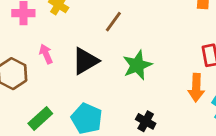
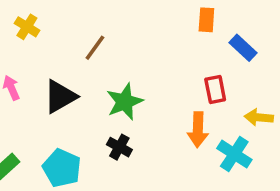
black cross: (146, 121) -> (119, 147), moved

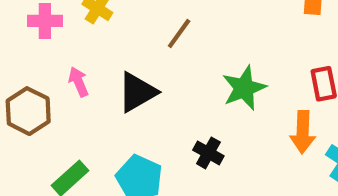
green star: (125, 102) -> (244, 88), moved

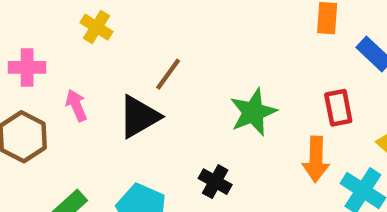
pink cross: (45, 21) -> (27, 67), moved
brown line: (179, 33) -> (168, 74), moved

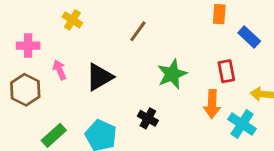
brown line: (168, 74) -> (138, 31), moved

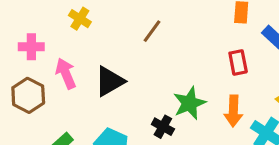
pink arrow: (59, 70) -> (66, 73), size x1.4
red rectangle: (226, 71) -> (238, 62), moved
green star: (172, 74) -> (190, 103), moved

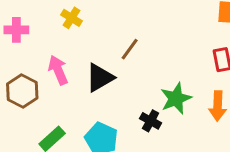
brown line: (152, 31) -> (130, 49), moved
pink cross: (31, 47) -> (16, 30), moved

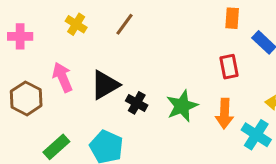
brown line: (130, 49) -> (125, 24), moved
black cross: (151, 121) -> (137, 103), moved

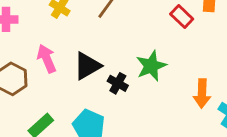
red rectangle: (229, 67) -> (182, 16), moved, turned -35
green star: (182, 106) -> (151, 66), moved

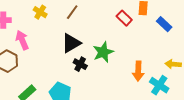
pink arrow: (47, 59) -> (22, 40), moved
black triangle: (87, 66) -> (71, 43), moved

